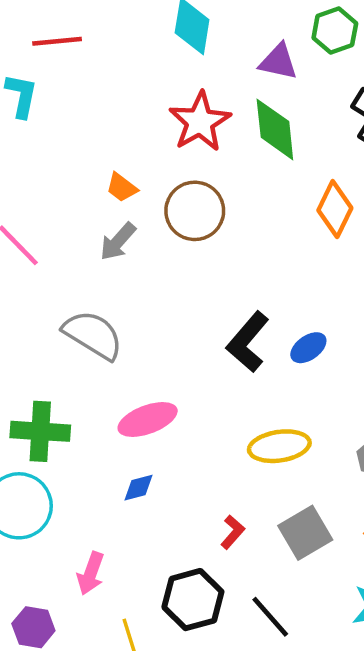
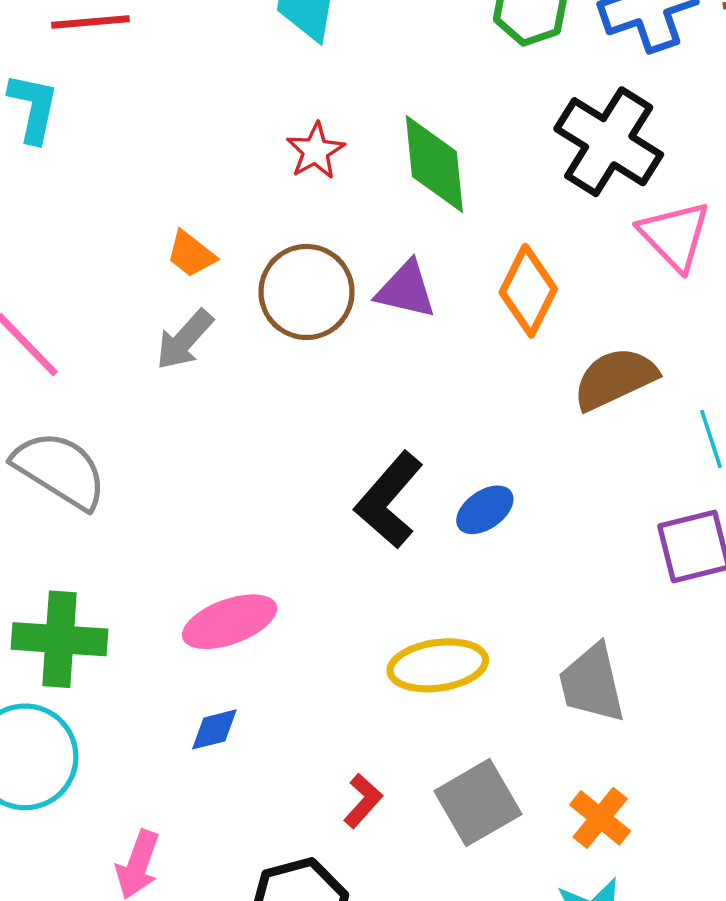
purple triangle: (278, 62) -> (406, 290), moved
red star: (200, 122) -> (316, 151), size x0.6
gray semicircle: (93, 335) -> (60, 470), moved

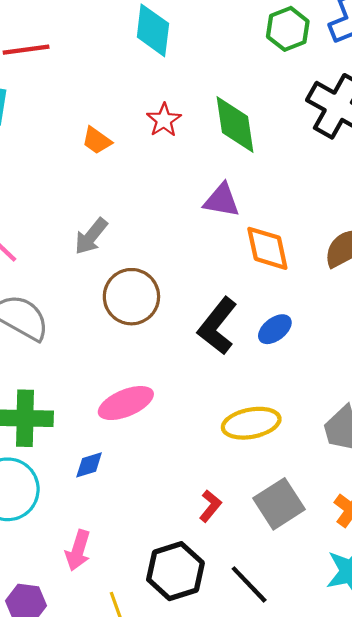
orange trapezoid: (191, 254) -> (97, 141), moved
orange diamond: (528, 291) -> (267, 248), moved, turned -36
brown circle: (307, 292) -> (131, 297), moved
blue diamond: (214, 729) -> (89, 465), moved

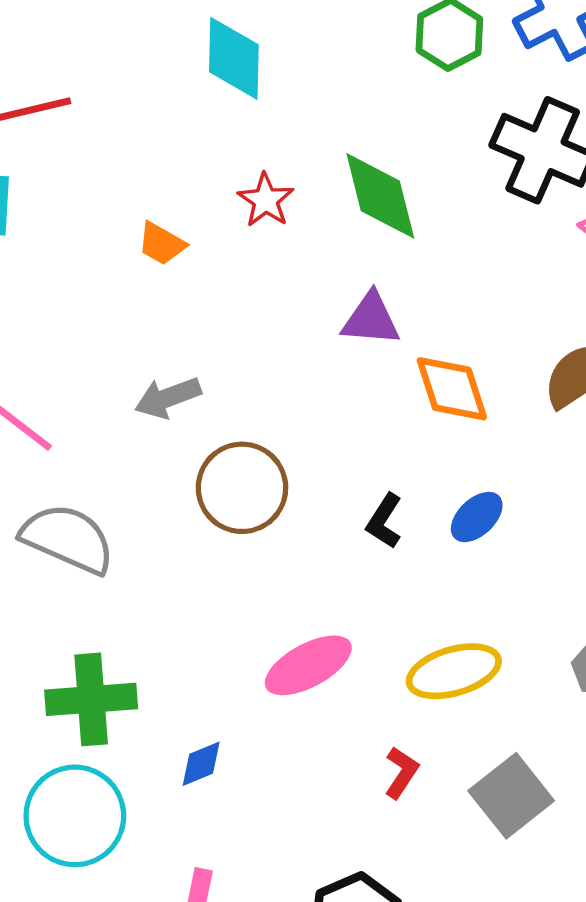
gray arrow: (91, 236) -> (168, 398), turned 36
black L-shape: (217, 326) -> (384, 521), size x0.6
pink ellipse: (126, 403) -> (308, 665), moved
red L-shape: (210, 506) -> (401, 773), moved

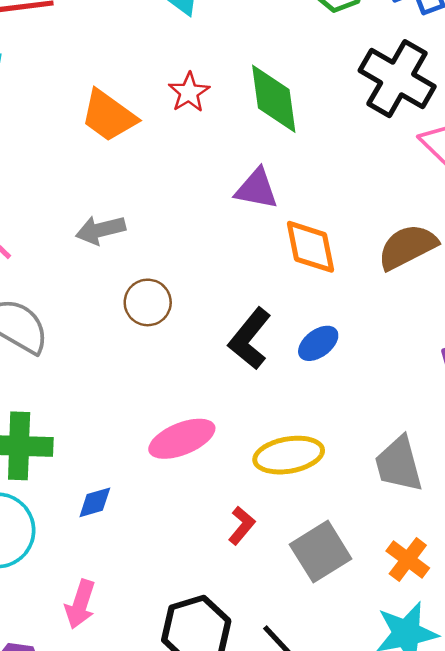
orange trapezoid: (162, 244) -> (109, 116), size x1.6
brown circle: (242, 488) -> (148, 302), size x0.7
black L-shape: (384, 521) -> (250, 339), size x1.5

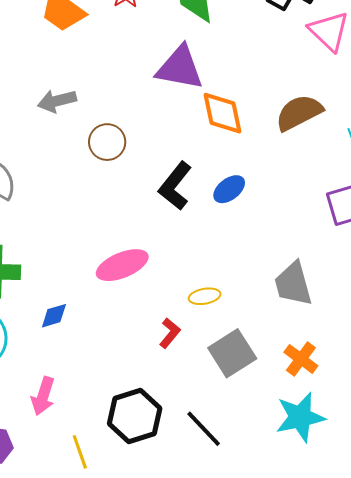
purple triangle: (257, 189) -> (180, 68), size x1.4
brown circle: (148, 302) -> (107, 142), moved
yellow ellipse: (289, 455) -> (205, 296), moved, size x0.6

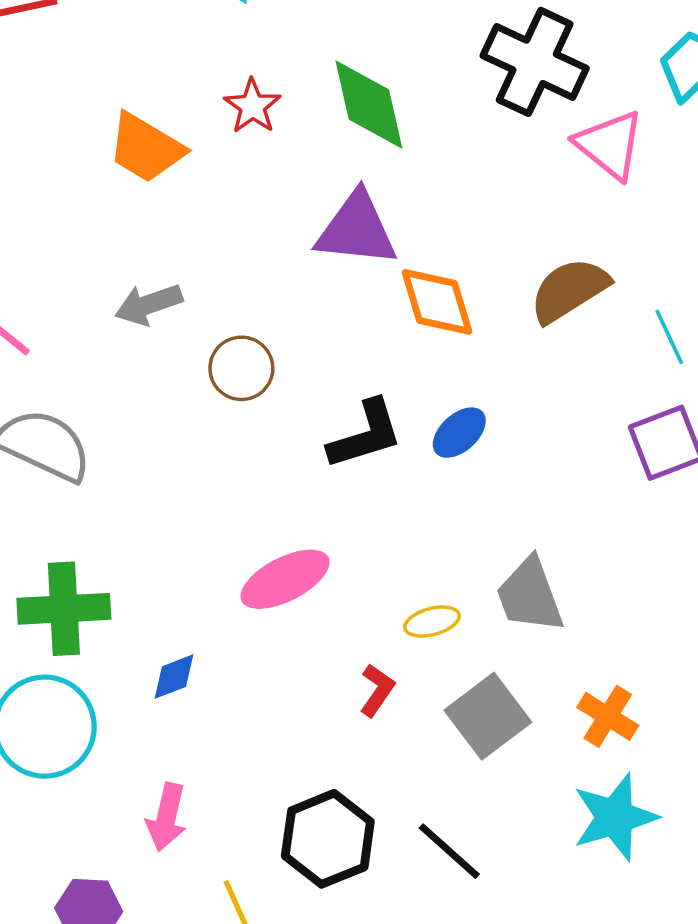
black L-shape: (175, 186) -> (365, 435), turned -141
gray trapezoid: (293, 284) -> (530, 595), moved

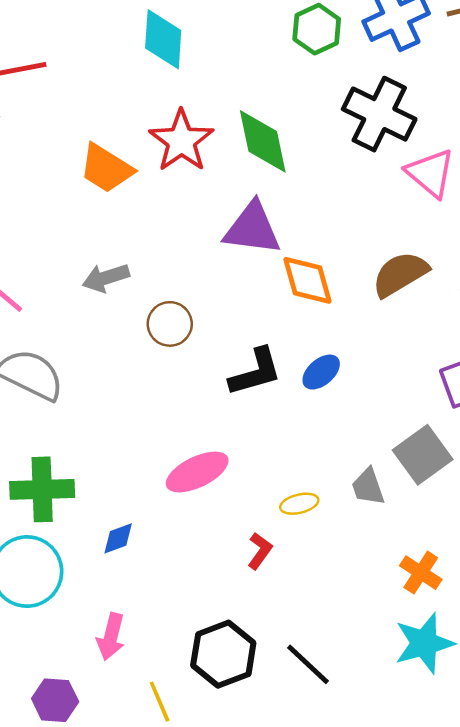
red star: (252, 106) -> (181, 141), size x1.6
gray trapezoid: (530, 595) -> (368, 487), size x0.7
gray square: (488, 716) -> (423, 455), moved

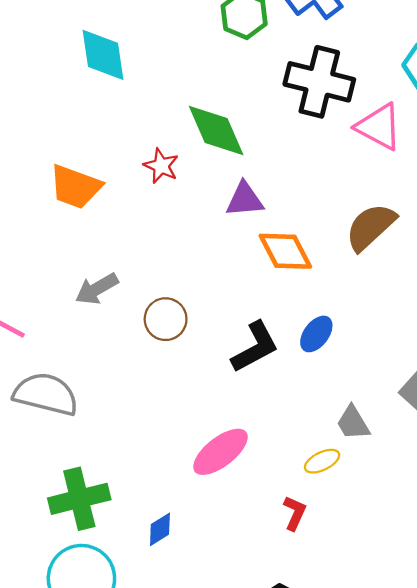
red star: (181, 141) -> (161, 166), moved, size x0.6
purple triangle: (252, 229) -> (245, 200), moved, size x0.7
gray trapezoid: (368, 487) -> (353, 423), moved

